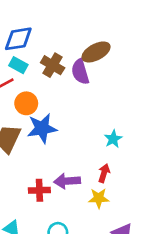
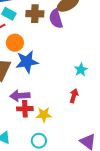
brown cross: (53, 65) -> (35, 14), turned -30
purple arrow: (67, 181) -> (20, 96), moved
yellow star: (99, 198) -> (44, 115), moved

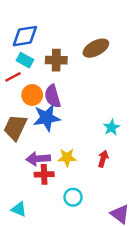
purple semicircle: (56, 19) -> (53, 96), moved
yellow star: (44, 115) -> (67, 158), moved
cyan circle: (39, 141) -> (73, 197), moved

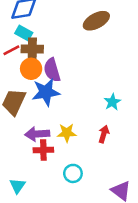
brown cross: (56, 60) -> (32, 49), moved
cyan triangle: (19, 209) -> (18, 186), turned 42

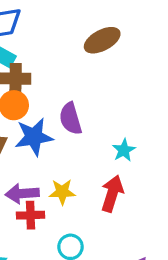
purple semicircle: (52, 70) -> (71, 119), moved
red arrow: (104, 134) -> (112, 194), size x1.5

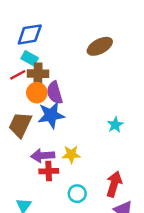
purple semicircle: (71, 119) -> (55, 93), moved
red arrow: (112, 194) -> (114, 184), moved

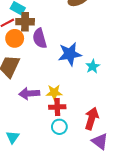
orange circle: (37, 93) -> (15, 38), moved
blue star: (51, 115) -> (70, 54), moved
red cross: (49, 171) -> (57, 107), moved

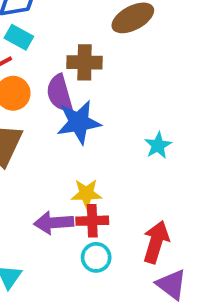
brown cross: (25, 22) -> (85, 62), moved
blue star: (70, 54) -> (79, 122), moved
purple arrow: (29, 93) -> (54, 223), moved

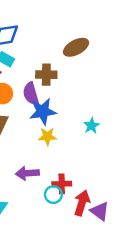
yellow star: (86, 194) -> (47, 136), moved
red cross: (92, 221) -> (62, 184), moved
red arrow: (156, 242) -> (82, 203), moved

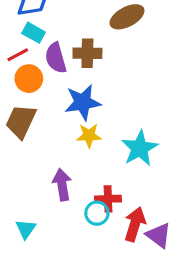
purple semicircle: (31, 94) -> (56, 58), moved
cyan star: (91, 126) -> (140, 148), moved, size x1.6
purple arrow: (27, 173) -> (62, 185), turned 85

